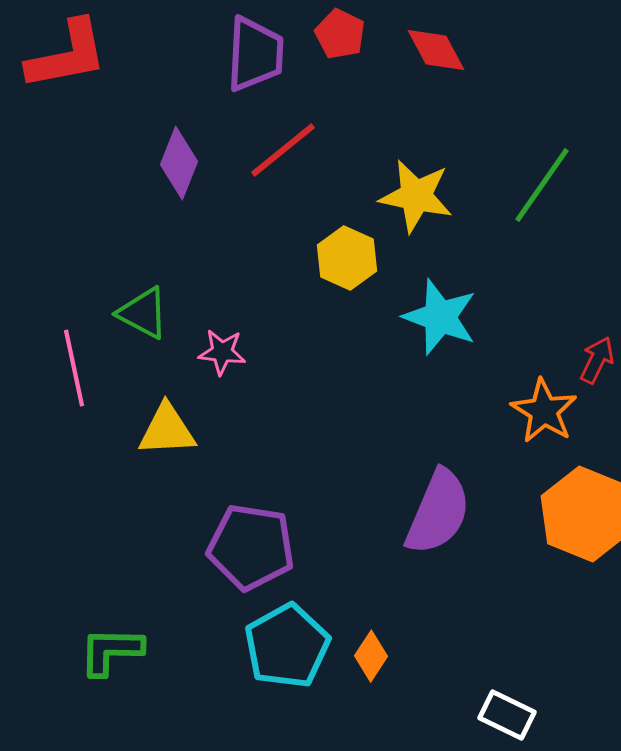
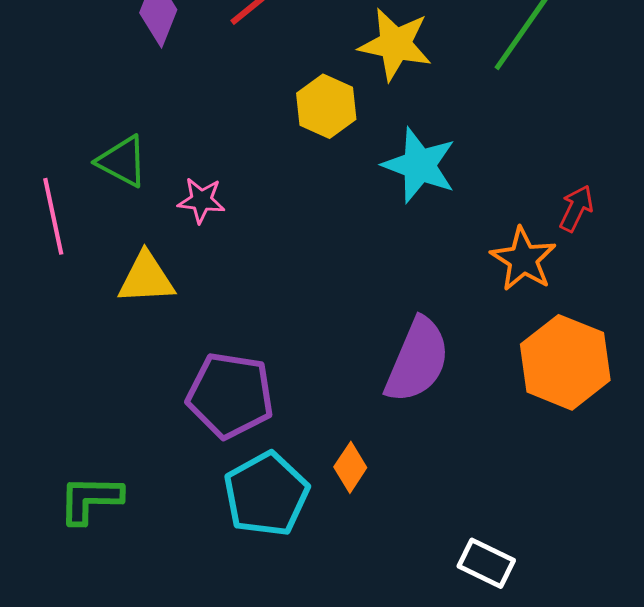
orange diamond: (371, 656) -> (350, 467), moved

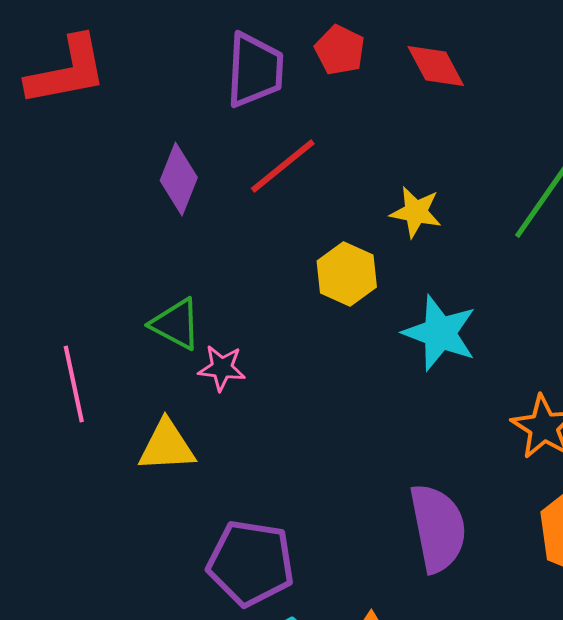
yellow star: (395, 44) -> (416, 212), size x0.7
green triangle: (122, 161) -> (176, 324), moved
purple semicircle: (417, 360) -> (438, 528), turned -34

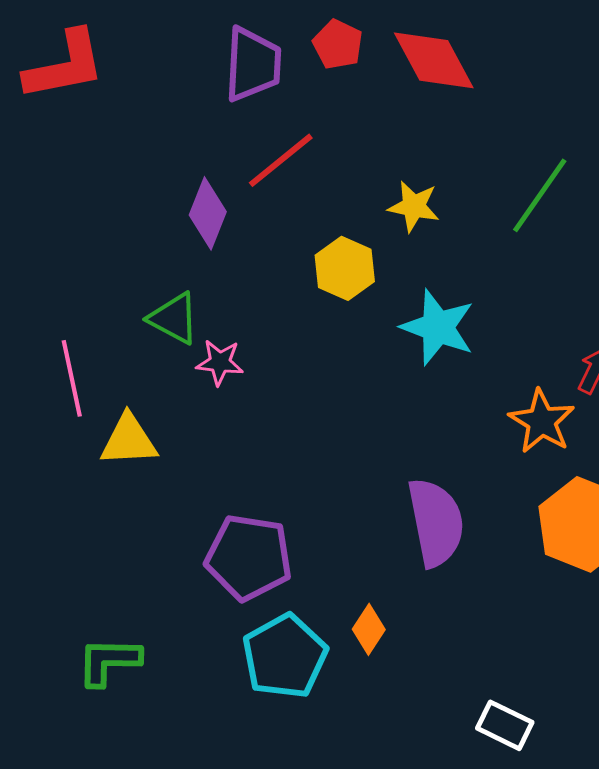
red diamond: (436, 66) -> (434, 60), size x1.4
purple diamond: (179, 179) -> (208, 213), moved
yellow triangle: (167, 446) -> (129, 440), moved

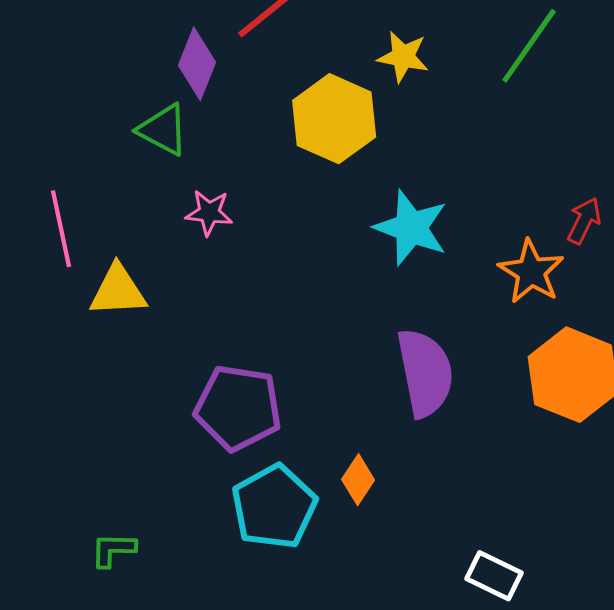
yellow hexagon: (345, 268) -> (334, 119), size x1.4
green triangle: (174, 318) -> (163, 130), moved
cyan star: (438, 327) -> (411, 228), moved
green L-shape: (109, 661) -> (113, 550), moved, size x0.7

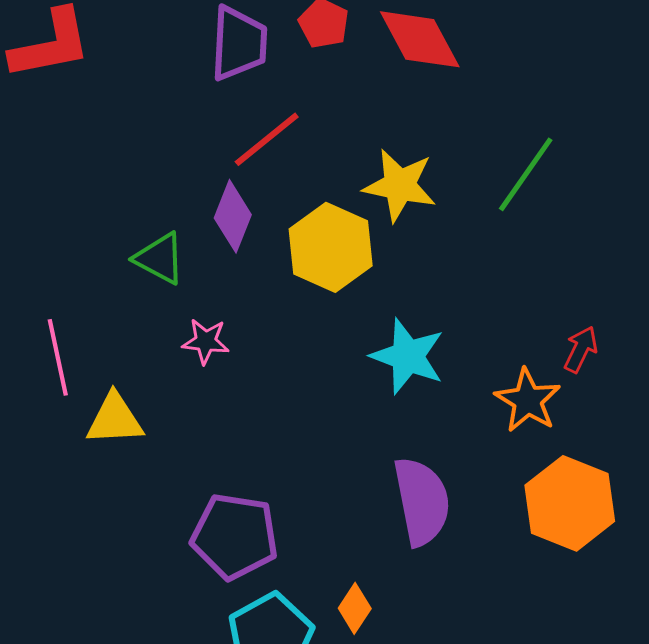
yellow star: (403, 57) -> (400, 185), size x1.4
purple diamond: (197, 64) -> (233, 216), moved

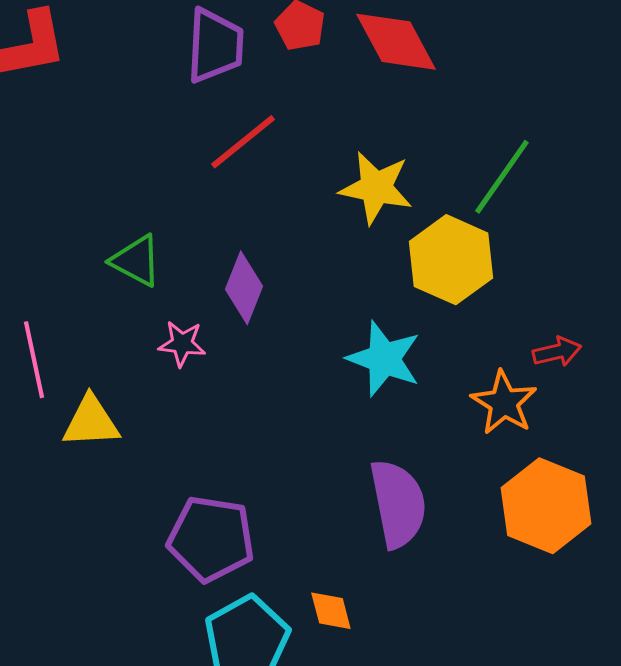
purple diamond: (233, 216) -> (244, 288), moved
yellow hexagon: (331, 247) -> (451, 260), moved
red arrow: (581, 349) -> (557, 352), turned 51
orange diamond: (355, 608) -> (331, 611), turned -48

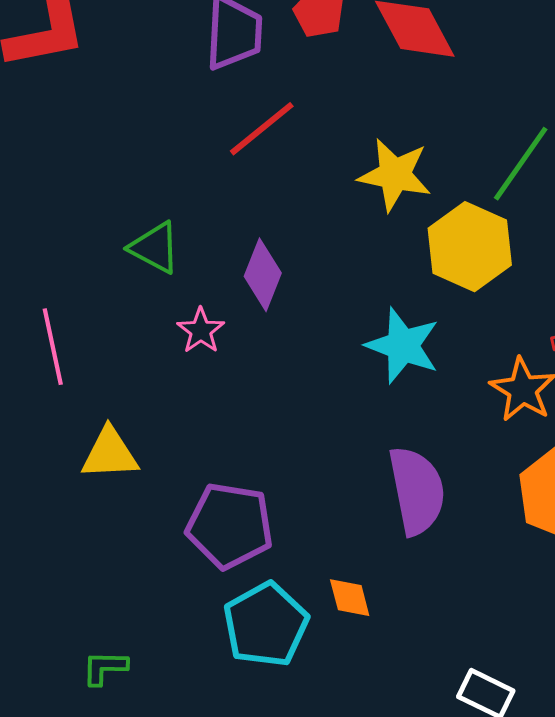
pink star: (182, 344) -> (201, 331), turned 30
yellow triangle: (91, 422) -> (110, 454), moved

